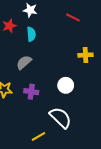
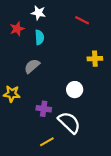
purple cross: (31, 92) -> (44, 109), moved

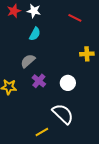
red star: (17, 29) -> (14, 11), moved
cyan semicircle: (39, 37) -> (35, 34), turned 32
purple cross: (44, 109) -> (39, 81), moved, turned 32

